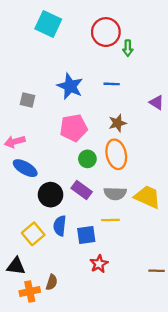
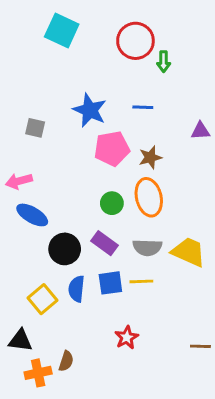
purple triangle: (157, 102) -> (200, 131), turned -35
pink pentagon: (74, 128) -> (112, 149), moved
blue square: (86, 235) -> (110, 283), moved

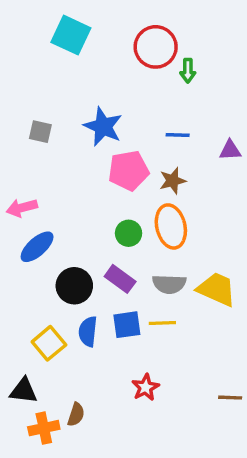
blue line: (143, 107) -> (178, 135), moved
gray square: (35, 128) -> (40, 132), moved
blue ellipse: (32, 215) -> (37, 247), turned -72

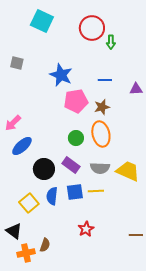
gray square: (40, 132) -> (17, 63), moved
pink arrow: (22, 208) -> (13, 123), turned -30
black triangle: (23, 391) -> (14, 231), turned 30

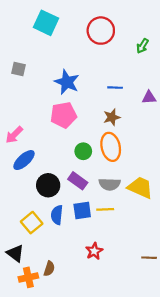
green arrow: (111, 42) -> (142, 46), moved, turned 32
pink pentagon: (76, 101) -> (63, 115), moved

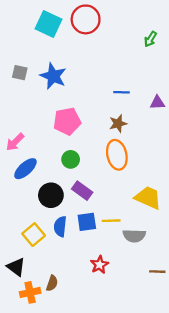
red circle: (101, 31) -> (86, 19), moved
green arrow: (142, 46) -> (150, 39), moved
blue star: (67, 82) -> (53, 76), moved
green circle: (83, 151) -> (71, 159), moved
gray semicircle: (110, 184) -> (134, 236), moved

